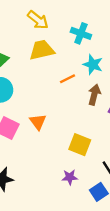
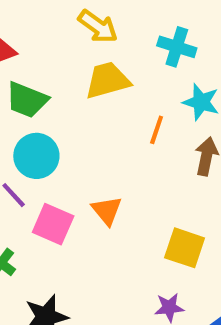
orange line: (67, 79) -> (157, 130), turned -42

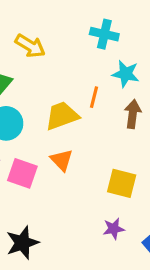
yellow arrow: (98, 26) -> (30, 46), moved
yellow trapezoid: (107, 80) -> (62, 116), moved

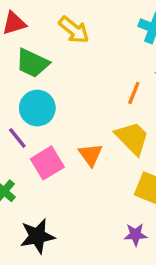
yellow trapezoid: (62, 116) -> (132, 138), moved, turned 57
pink square: (22, 173) -> (47, 163), turned 32

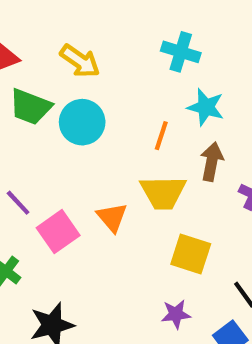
cyan circle: (37, 108) -> (82, 122), moved
yellow trapezoid: (132, 138) -> (163, 193), turned 138

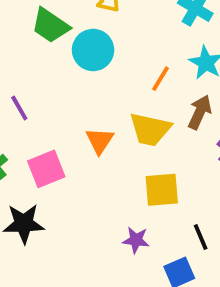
pink square: (58, 232) -> (46, 169), moved
yellow square: (191, 254) -> (162, 190), turned -36

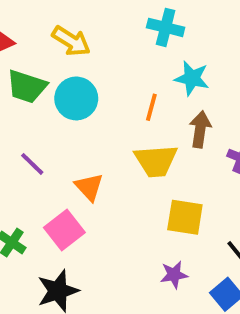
purple line: (19, 108) -> (32, 164), moved
orange triangle: (100, 141) -> (89, 187), moved
yellow square: (162, 190) -> (185, 217), turned 30

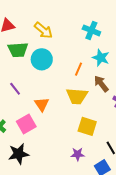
green trapezoid: (27, 87) -> (18, 50), turned -30
brown arrow: (200, 129) -> (101, 84), turned -54

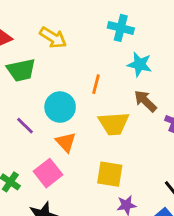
cyan circle: (42, 59) -> (60, 107), moved
orange line: (79, 69) -> (96, 84), moved
yellow square: (87, 126) -> (110, 174), moved

